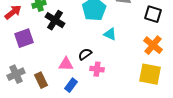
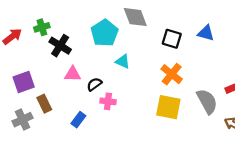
purple square: (24, 38) -> (24, 82), moved
pink triangle: (66, 64) -> (73, 74), moved
gray cross: (16, 74) -> (23, 120), moved
brown rectangle: (41, 80) -> (44, 104), moved

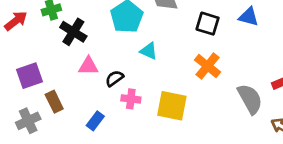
yellow square: (168, 107) -> (172, 106), moved

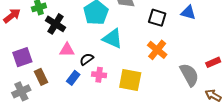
cyan triangle: (149, 51) -> (113, 38), size x1.5
blue rectangle: (95, 121) -> (73, 78), moved

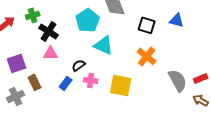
pink triangle: (67, 50) -> (51, 53), moved
red rectangle: (213, 62) -> (201, 78), moved

